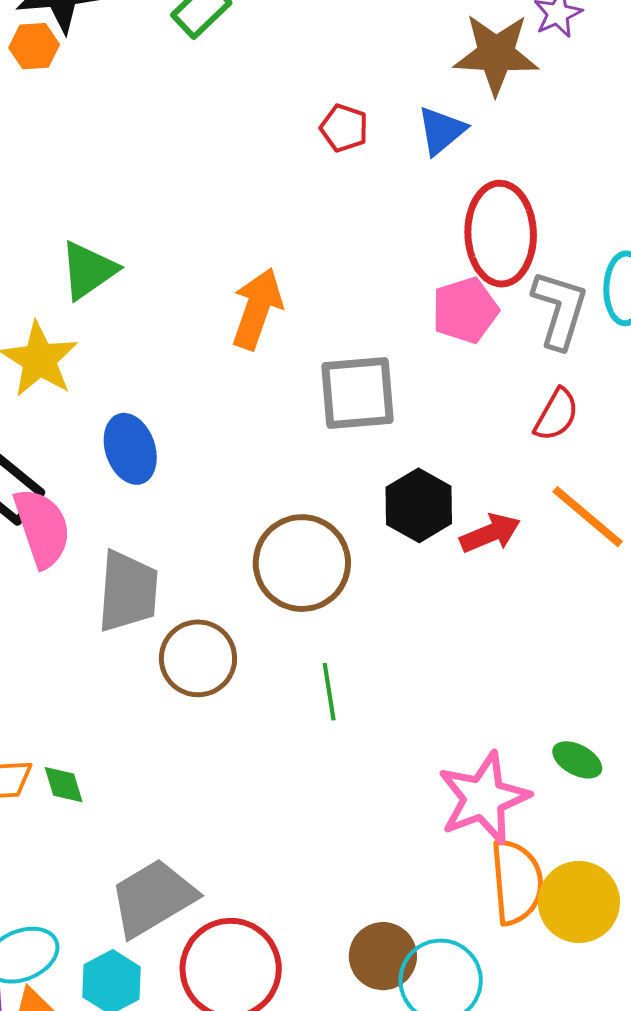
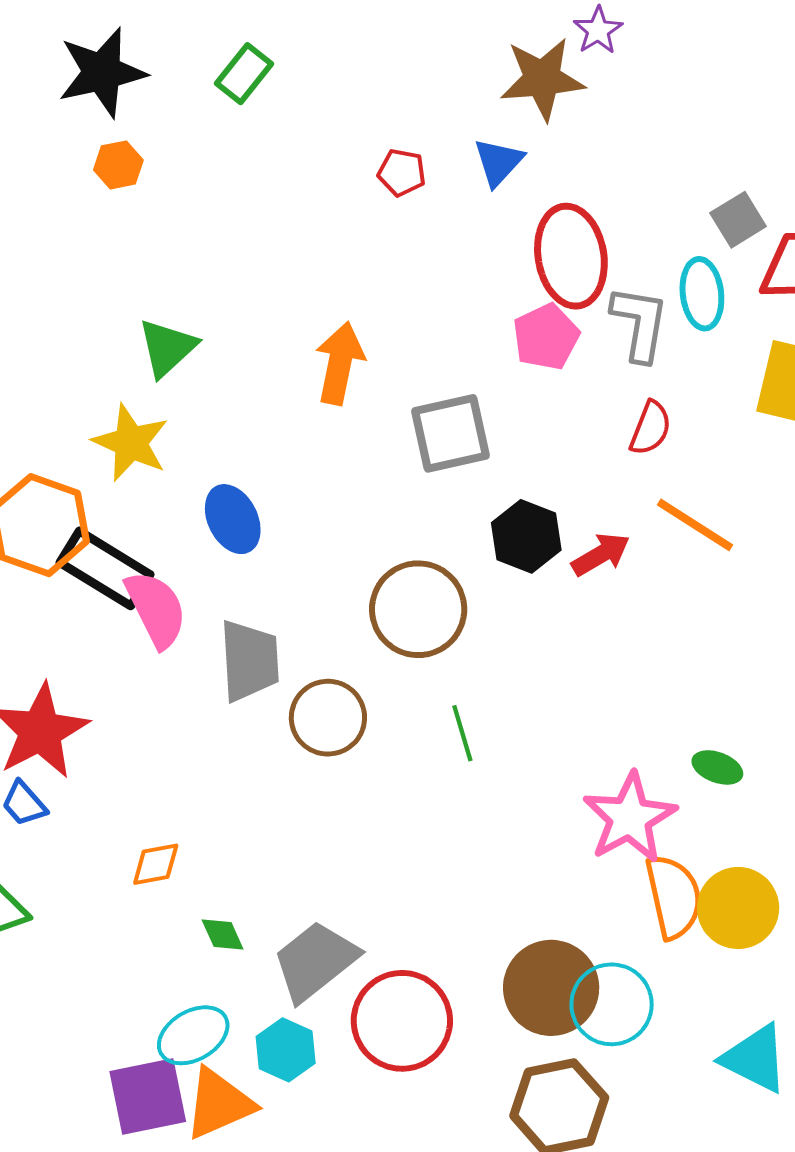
orange hexagon: (34, 46) -> (118, 165), moved
green diamond: (64, 785) -> (223, 934), moved
brown circle: (383, 956) -> (551, 988), size x1.4

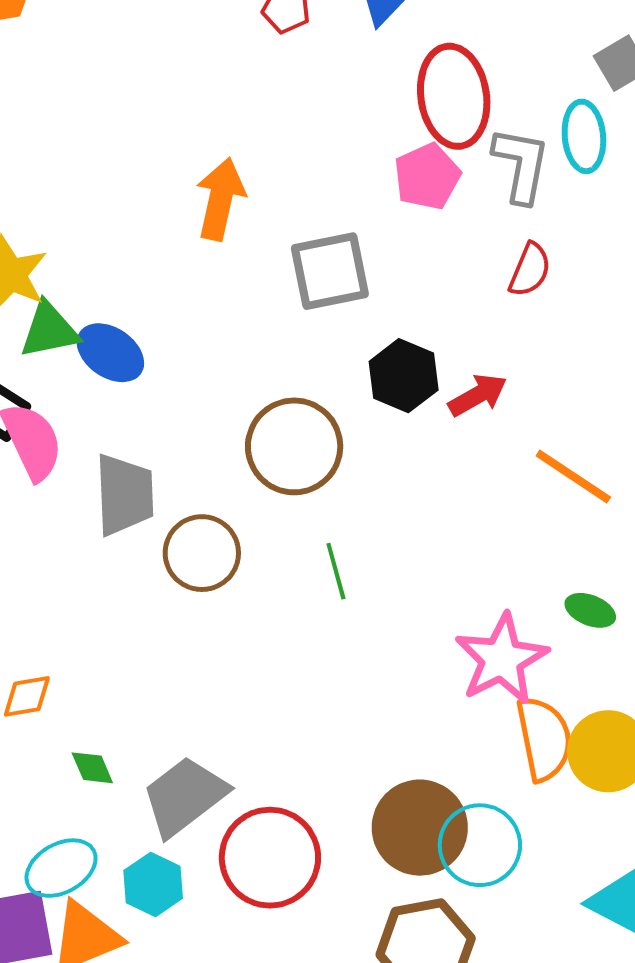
green triangle: (167, 348) -> (49, 330), moved, turned 30
blue ellipse: (233, 519) -> (110, 353), turned -30
orange line: (695, 525) -> (573, 476), moved

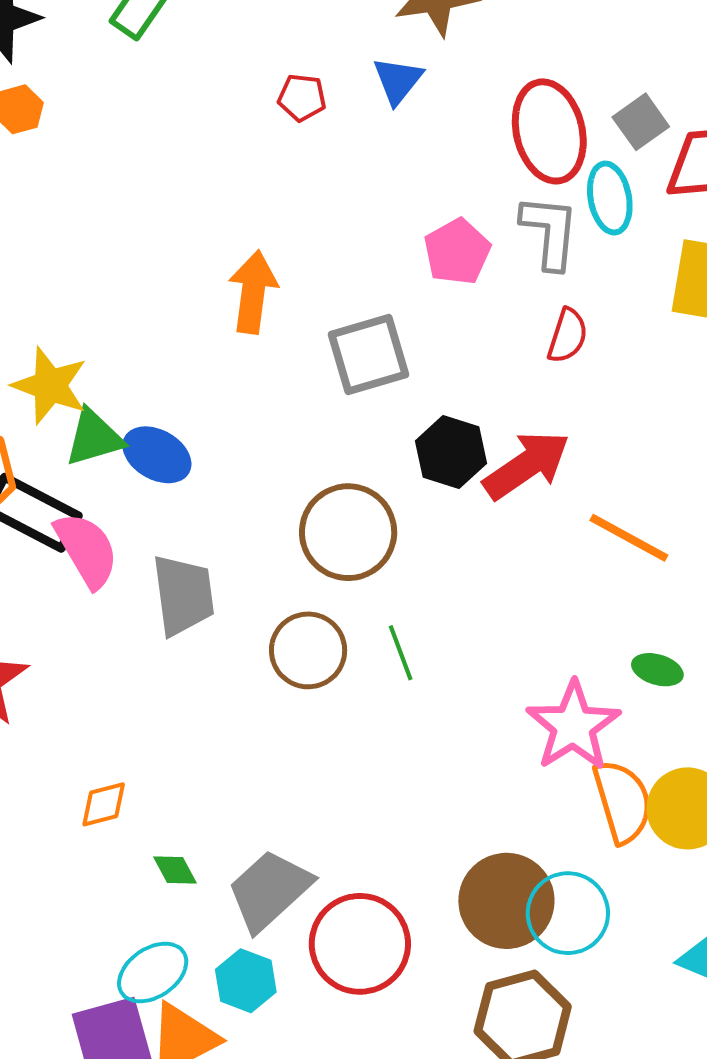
red ellipse: (454, 96) -> (549, 131), moved
red arrow: (478, 395) -> (527, 465), size x1.5
brown circle: (202, 553) -> (308, 650), moved

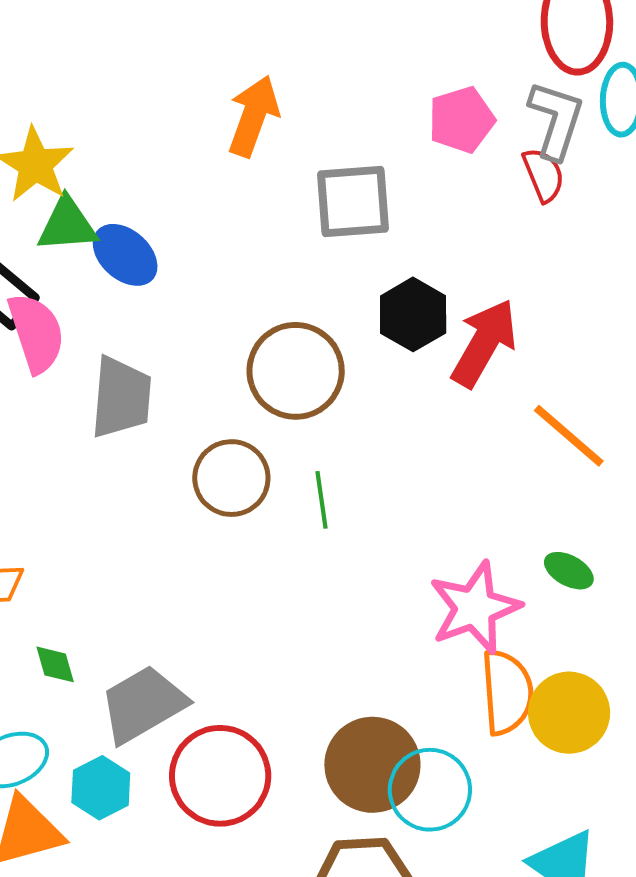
red semicircle: (568, 336) -> (544, 175), moved, turned -52
red arrow: (527, 465) -> (484, 343), turned -38

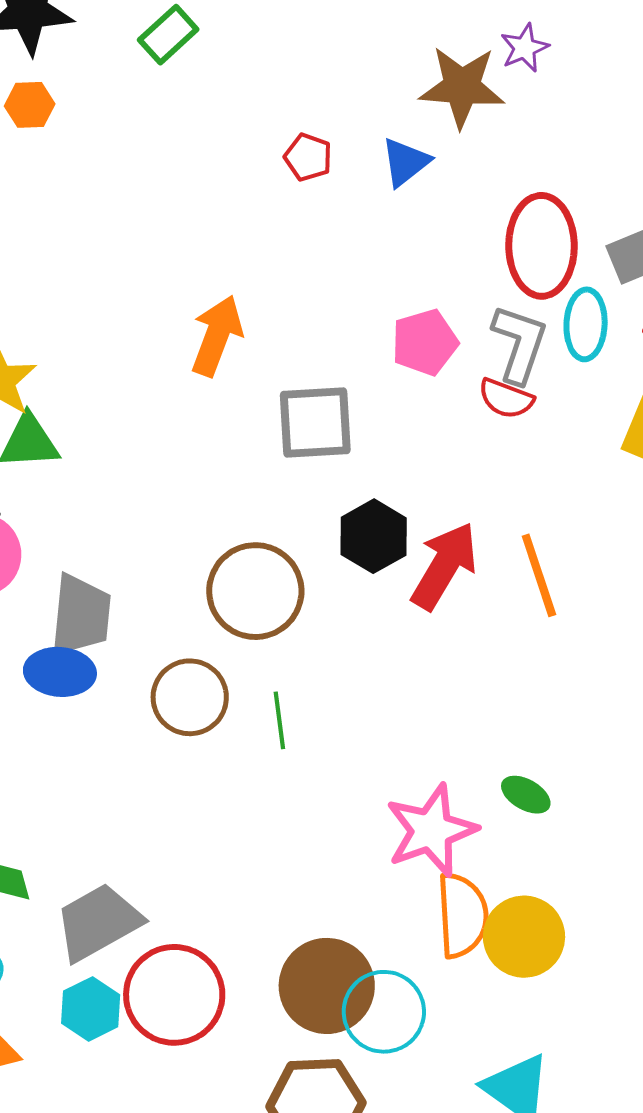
red semicircle: (544, 175) -> (506, 399), turned 132
blue ellipse: (125, 255) -> (60, 672), moved, turned -38
orange line: (569, 436) -> (539, 575), moved, turned 30
cyan hexagon: (101, 788) -> (91, 1009), moved

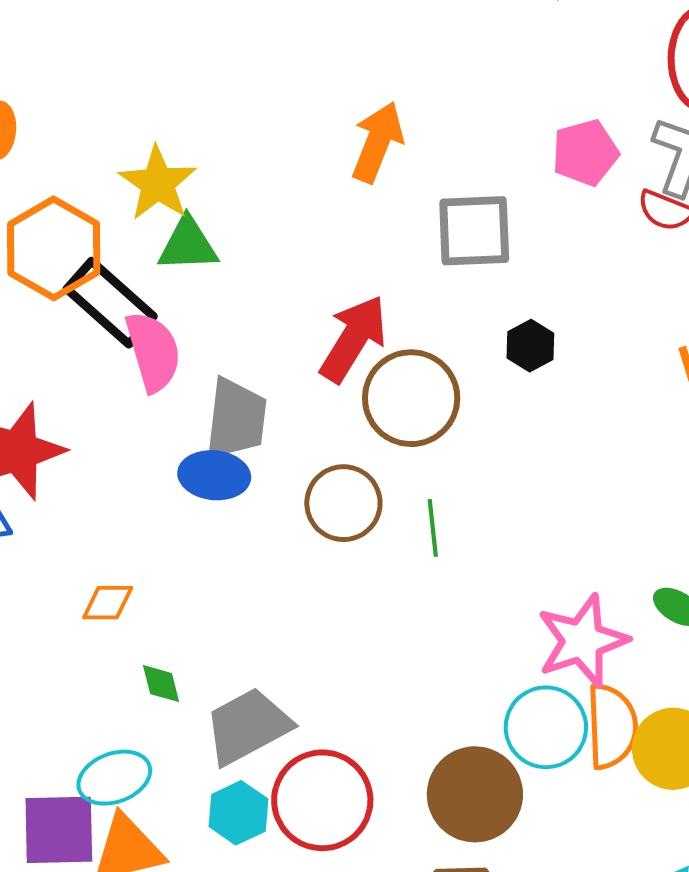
black hexagon: (374, 536) -> (530, 346), size x0.7
red arrow: (444, 566) -> (353, 339), moved
cyan circle: (384, 1012) -> (546, 727), moved

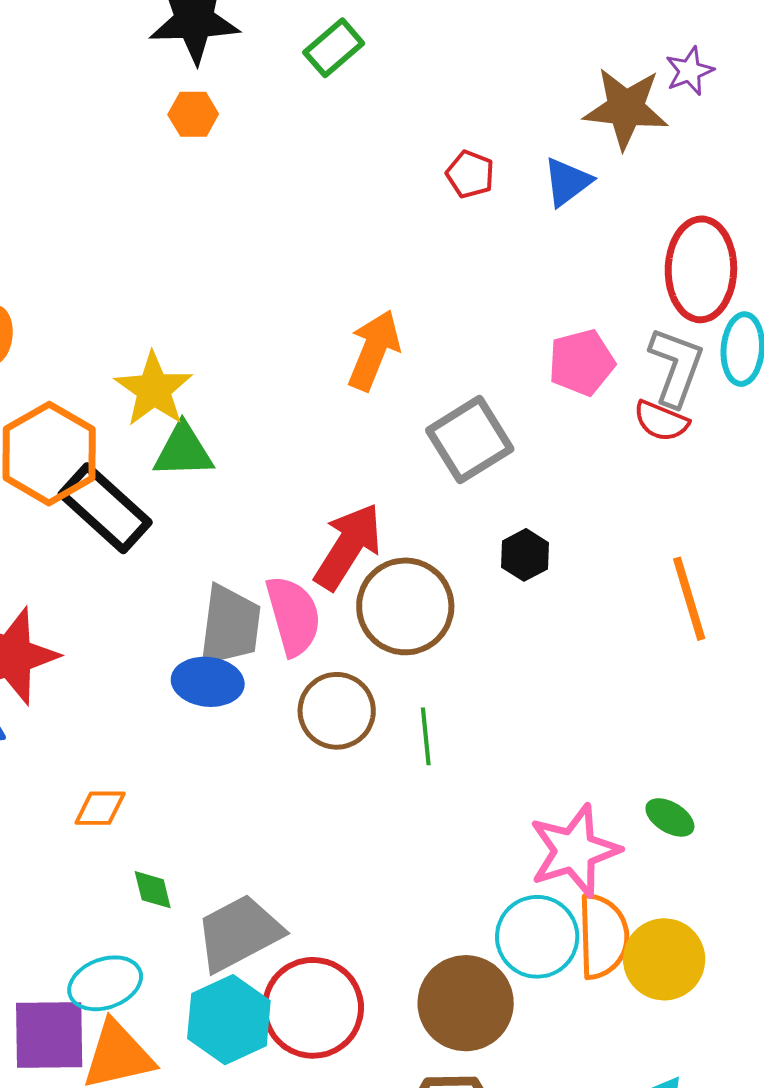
gray square: (474, 231) -> (470, 440), turned -30
pink semicircle: (153, 352) -> (293, 616), moved
cyan hexagon: (238, 813) -> (229, 1020), size x1.4

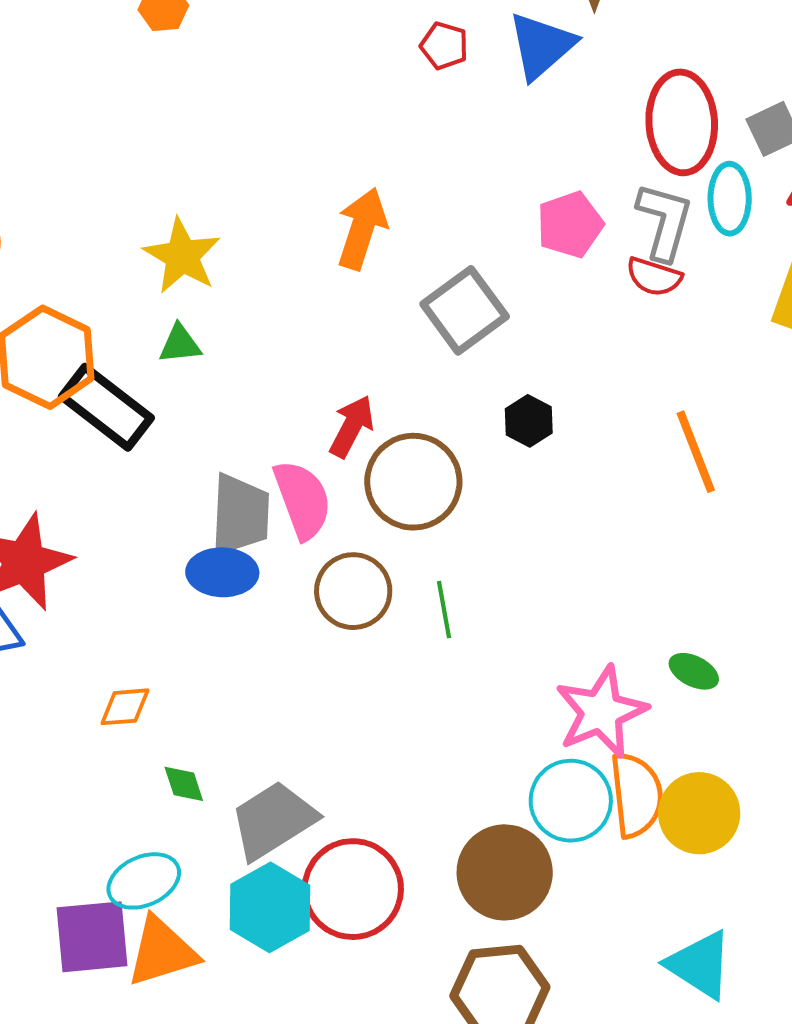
blue triangle: (567, 182) -> (542, 46), size x1.4
yellow star: (154, 389) -> (182, 256), moved
green triangle: (183, 451) -> (180, 344), size x0.7
red arrow: (348, 547) -> (352, 426), size x0.7

